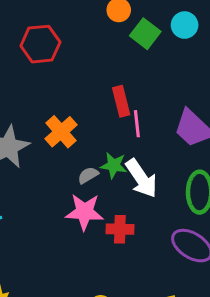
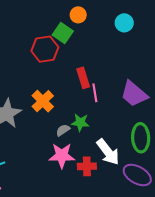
green square: (145, 34) -> (63, 33), moved
red hexagon: (40, 44) -> (45, 49), moved
white arrow: (141, 178) -> (108, 152), moved

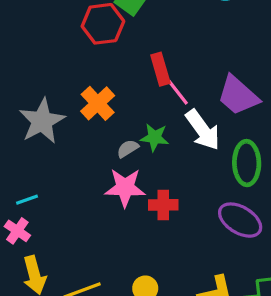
pink line: (95, 93) -> (178, 92), turned -30
white arrow: (108, 152) -> (203, 130), moved

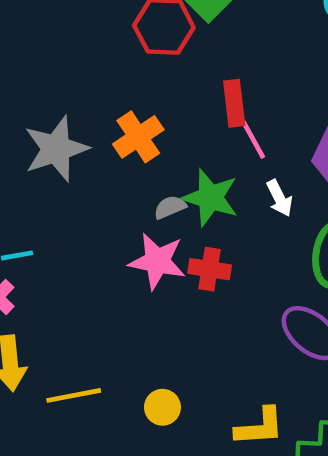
white arrow: (203, 130) -> (279, 198), size x0.6
green star: (155, 137) -> (210, 198), size x1.4
red cross: (163, 205) -> (210, 269), moved

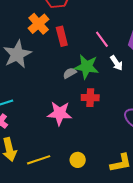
red rectangle: (234, 103) -> (62, 36), moved
orange cross: (138, 137) -> (39, 24), moved
pink star: (157, 261) -> (60, 113), moved

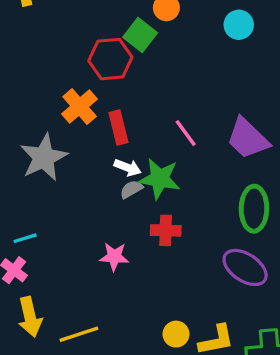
white arrow: (116, 63) -> (128, 168), moved, turned -35
pink star: (60, 113) -> (114, 257), size x0.7
yellow circle: (78, 160) -> (176, 334), moved

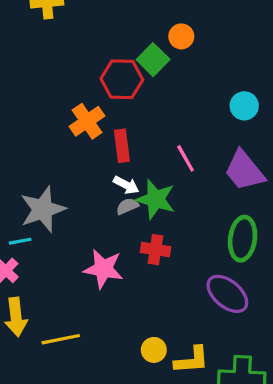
cyan circle: (239, 25) -> (244, 106), moved
gray star: (44, 157) -> (43, 209), moved
pink star: (114, 257) -> (103, 269), size x1.4

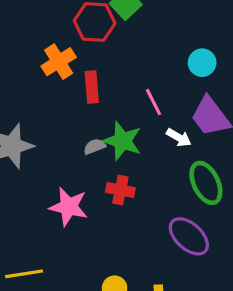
cyan circle: (244, 106) -> (202, 63), moved
white arrow: (126, 185) -> (179, 138), moved
green ellipse: (243, 239) -> (206, 183), turned -36

